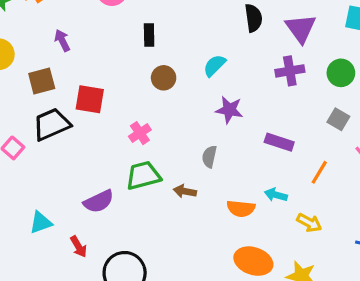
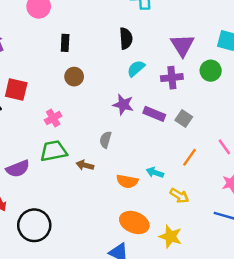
black semicircle: (253, 18) -> (126, 38), moved
cyan semicircle: (215, 65) -> (136, 68), moved
green circle: (341, 73) -> (211, 71), moved
gray square: (338, 119) -> (184, 118), moved
purple rectangle: (279, 142) -> (154, 114), moved

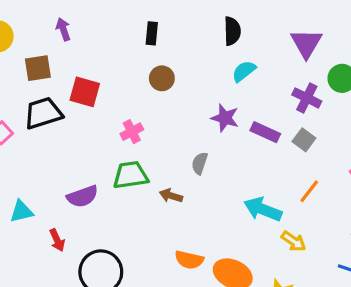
purple cross: (172, 78) -> (307, 98), moved, turned 30
cyan arrow: (155, 173) -> (263, 209), size x1.6
orange semicircle: (127, 181) -> (189, 260), moved

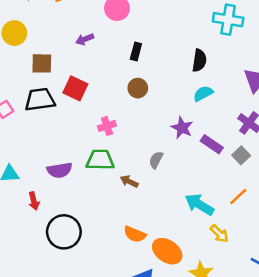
purple arrow: (63, 29) -> (85, 39), moved, turned -102

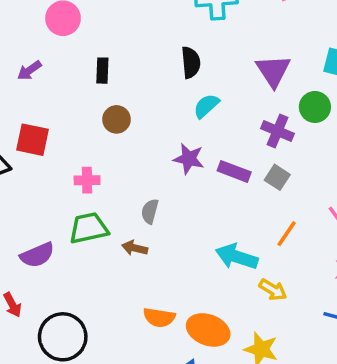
pink cross: (107, 126) -> (87, 180), turned 30
gray semicircle: (156, 160) -> (150, 211), moved

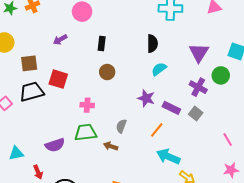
orange line: (287, 234) -> (157, 130), moved

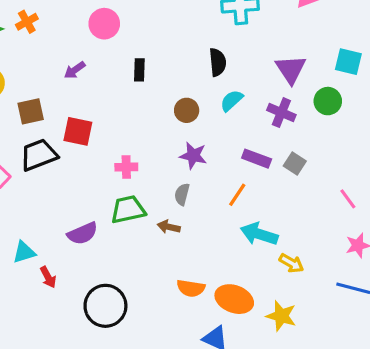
brown circle: (107, 72) -> (187, 110), moved
purple cross: (198, 87) -> (281, 113), moved
purple star: (146, 98) -> (193, 156), moved
red arrow: (38, 172) -> (48, 277), moved

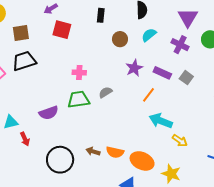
black rectangle: (139, 70) -> (101, 15), moved
red square: (78, 131) -> (62, 30), moved
purple star: (193, 156) -> (134, 68), moved, turned 30
gray semicircle: (182, 194) -> (105, 92), moved, turned 40
brown arrow: (169, 227) -> (93, 151), moved

